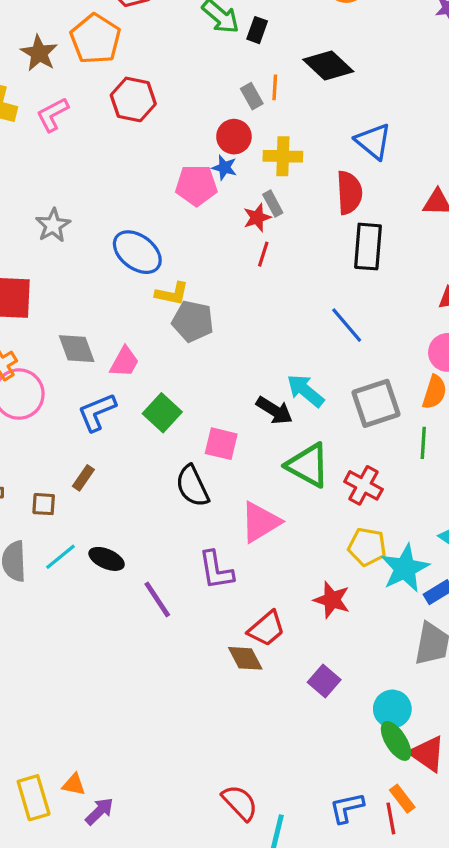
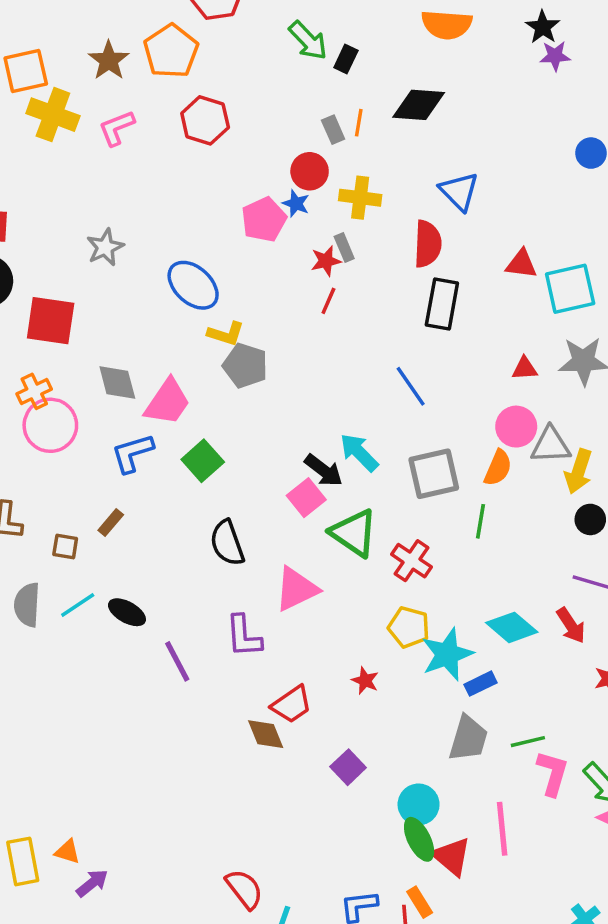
black diamond: (328, 66) -> (419, 105), turned -45
pink pentagon: (196, 185) -> (264, 220), turned -30
pink trapezoid: (124, 362) -> (167, 402), size x1.4
pink square: (221, 444) -> (306, 498), moved, turned 32
red star: (332, 600) -> (365, 681), size x0.7

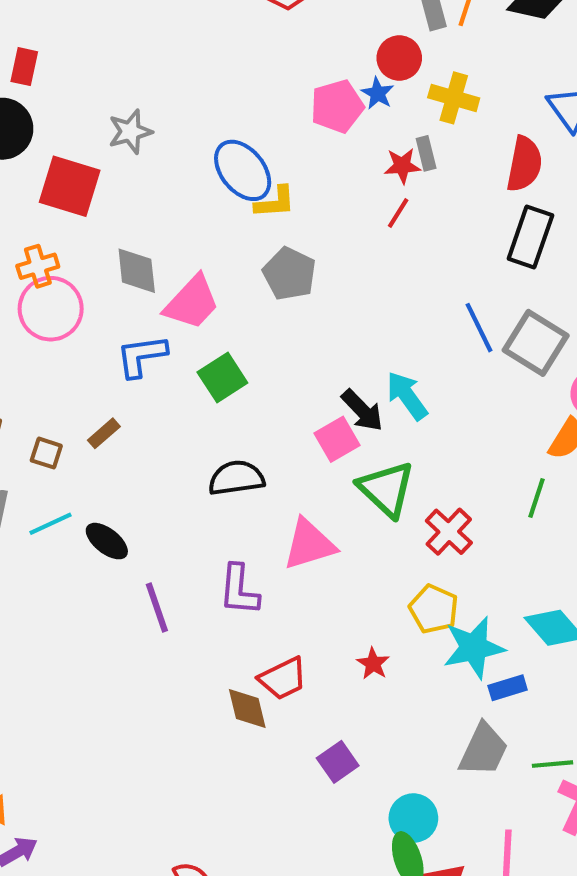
gray star: (105, 247) -> (130, 132), moved
yellow L-shape: (226, 334) -> (275, 202), moved, turned -30
gray square: (434, 474) -> (536, 343), moved, turned 36
black semicircle: (227, 543) -> (236, 478), turned 93

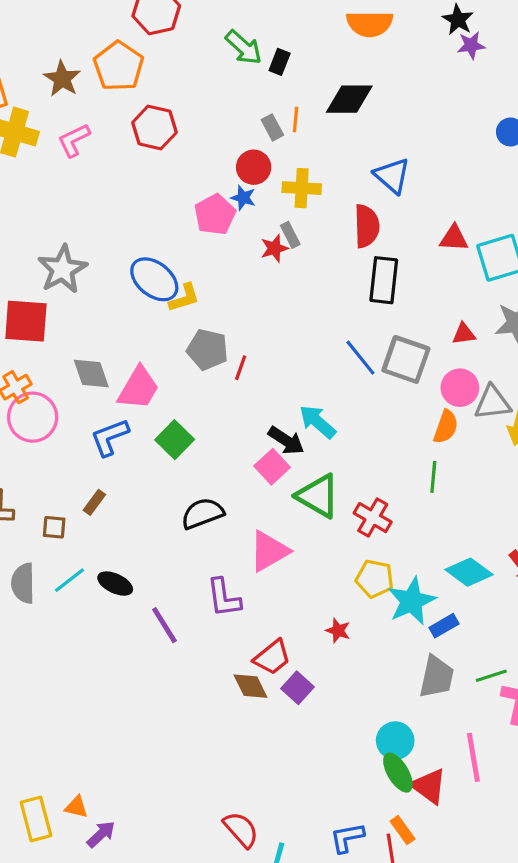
gray star: (130, 132) -> (62, 269), size x1.4
red line: (398, 213) -> (241, 368), moved
purple square: (338, 762) -> (297, 688), moved

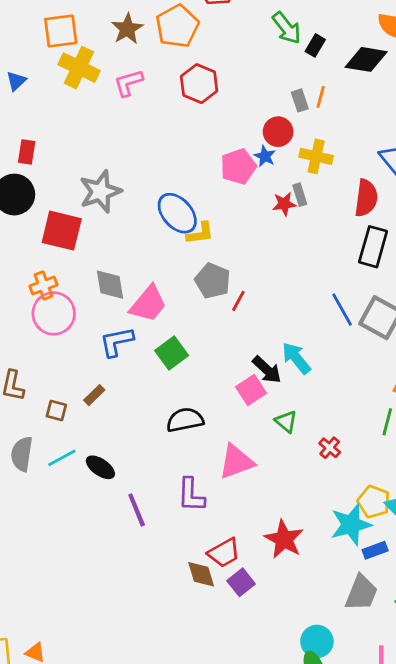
black diamond: (349, 99) -> (366, 59), moved
green triangle: (318, 496) -> (286, 422), size x0.6
red cross: (373, 518) -> (330, 448), size x0.7
yellow pentagon: (375, 579) -> (374, 502), moved
red star: (338, 631) -> (284, 539), size x1.8

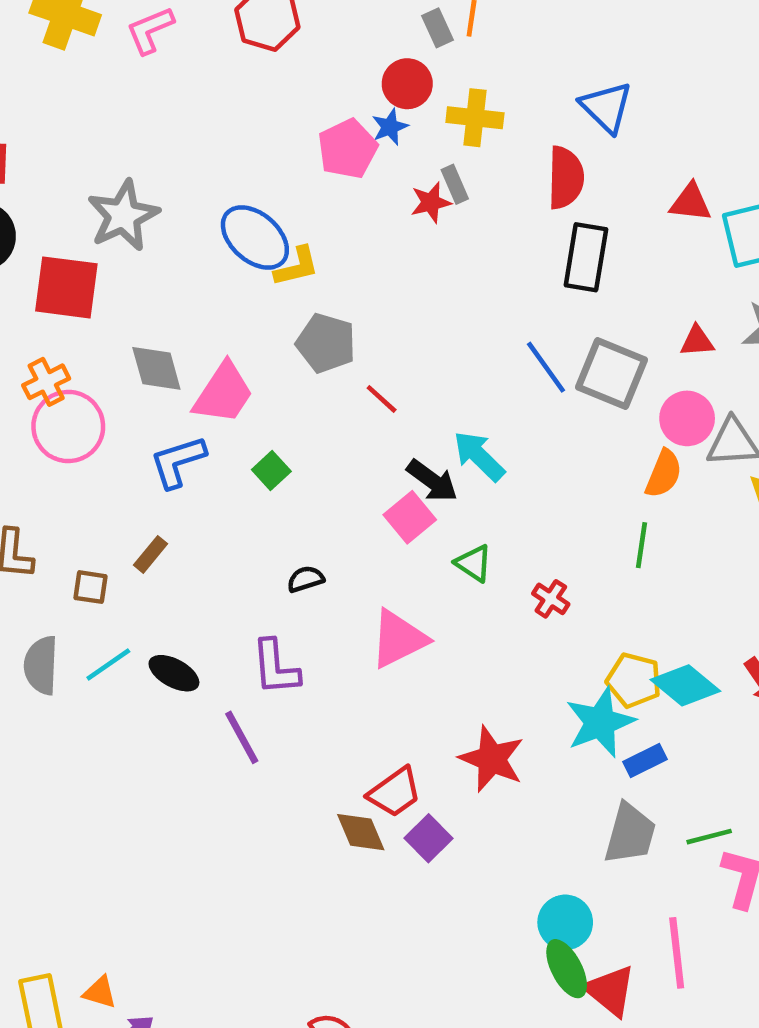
blue star: (265, 156) -> (390, 127), turned 30
red line: (238, 301) -> (382, 399), moved, turned -70
green square: (172, 353) -> (271, 470), size x0.7
black semicircle: (185, 420) -> (306, 579), size x0.6
purple L-shape: (191, 495) -> (276, 667), moved

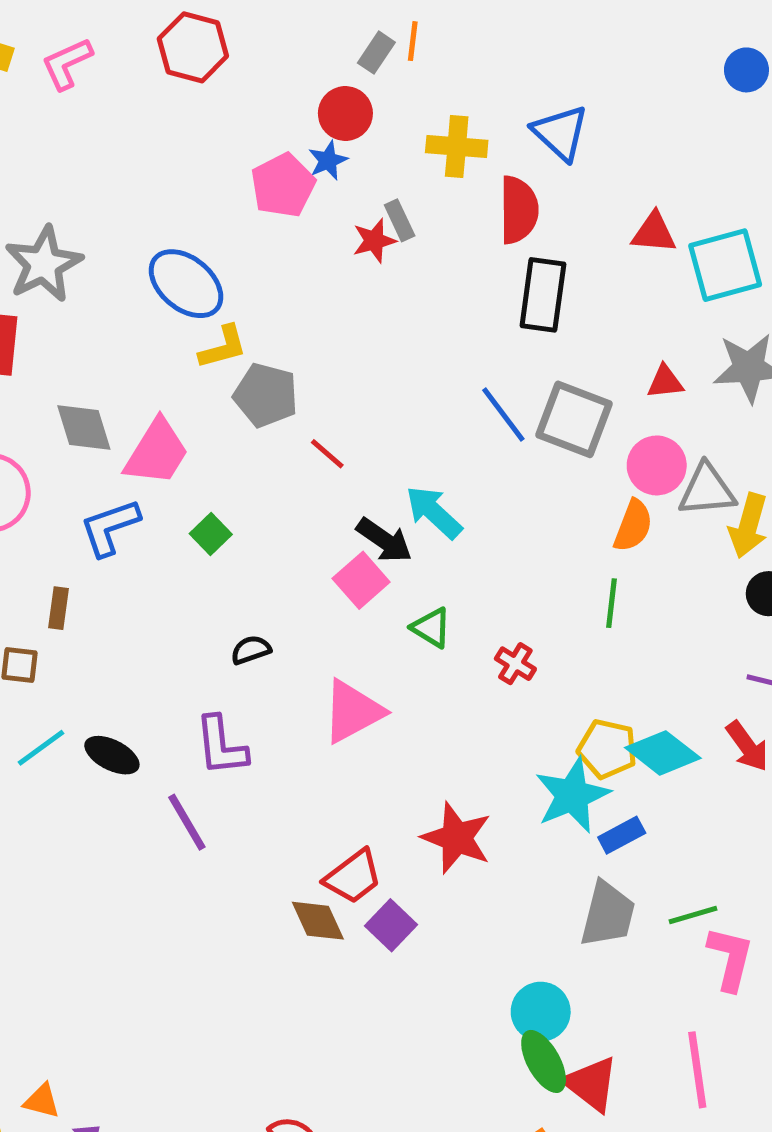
gray rectangle: (438, 28) -> (376, 53), turned 60
yellow cross: (475, 118) -> (457, 146), moved
yellow L-shape: (297, 267) -> (223, 347), moved
brown rectangle: (150, 554) -> (58, 608), moved, turned -30
pink line: (677, 953) -> (697, 1070), moved

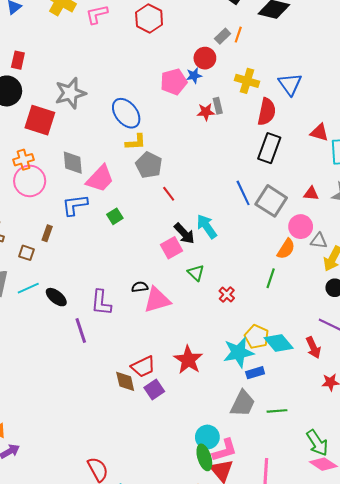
gray triangle: (707, 490) -> (319, 241), size x0.7
black semicircle: (251, 650) -> (140, 287), moved
pink L-shape: (730, 959) -> (225, 450), moved, turned 48

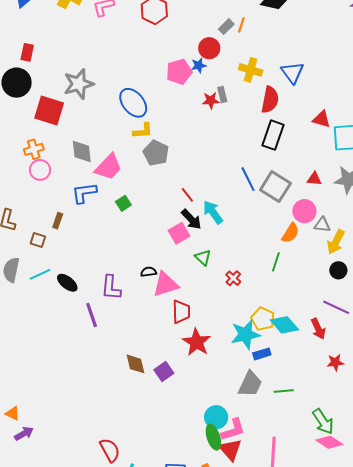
pink circle: (30, 181) -> (40, 170), size x0.7
red line: (169, 194) -> (187, 195), moved
red trapezoid: (143, 367) -> (181, 312), moved, turned -65

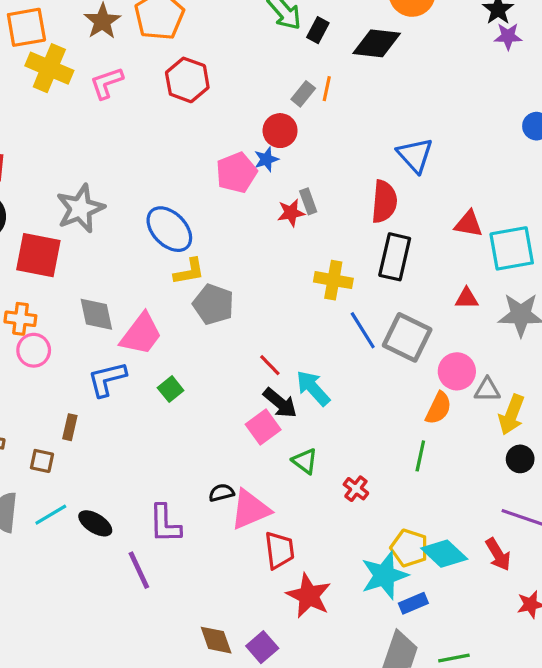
yellow cross: (251, 70) -> (333, 280), moved
orange cross: (34, 149) -> (20, 319), turned 30
red triangle: (314, 179) -> (467, 298), moved

